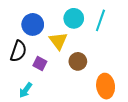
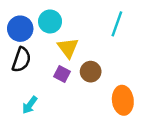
cyan circle: (74, 18) -> (50, 21), moved
blue circle: (33, 24) -> (20, 29), moved
purple square: (40, 63) -> (62, 74), moved

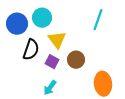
black semicircle: (21, 60) -> (31, 50), moved
cyan arrow: (30, 105) -> (50, 88), moved

